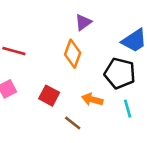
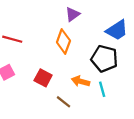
cyan line: (128, 109) -> (102, 89), moved

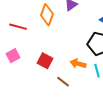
orange diamond: (63, 42) -> (47, 15), moved

